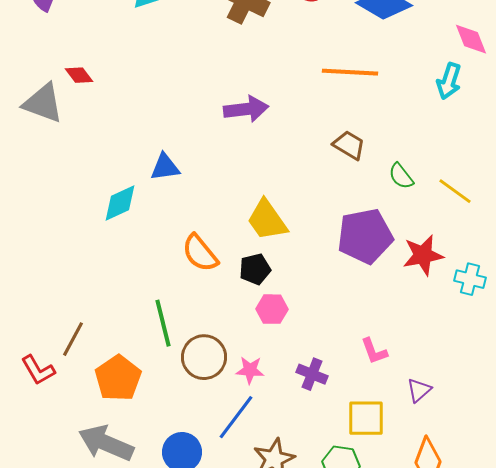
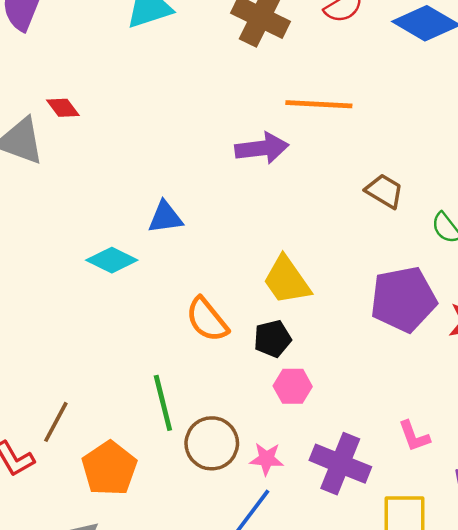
orange line: (350, 72) -> (319, 104), moved
cyan diamond: (120, 203) -> (112, 260), turned 51
purple cross: (312, 374) -> (340, 464), size x1.6

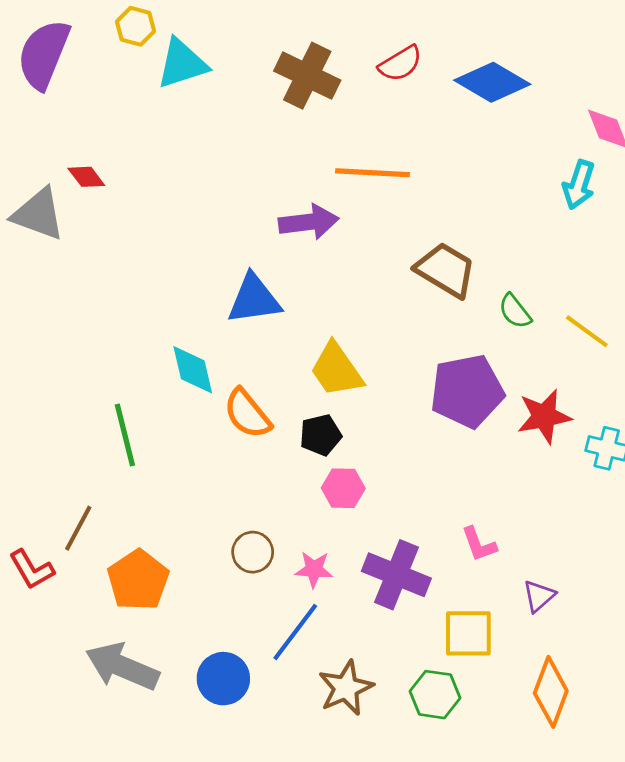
brown trapezoid: (384, 191) -> (446, 270), size x1.4
blue triangle: (165, 217) -> (254, 299), moved, size x1.4
cyan diamond: (112, 260) -> (193, 370), moved, turned 51
green line: (163, 403) -> (125, 435), moved
brown circle: (212, 443) -> (253, 552), size x0.7

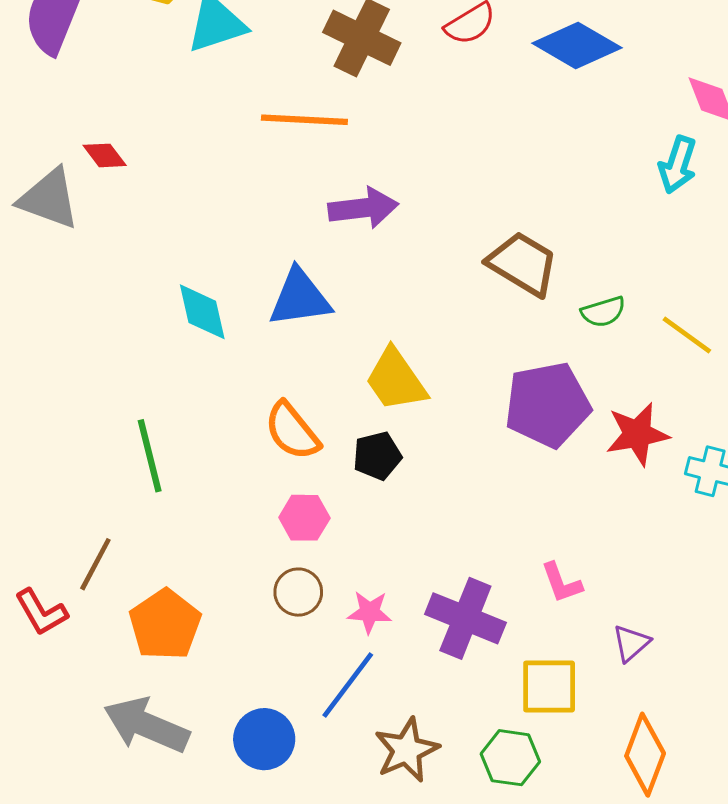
orange line: (372, 173) -> (304, 120), moved
green semicircle: (515, 311) -> (603, 312), turned -69
cyan diamond: (193, 370) -> (202, 312), moved
pink hexagon: (343, 488) -> (304, 518), moved

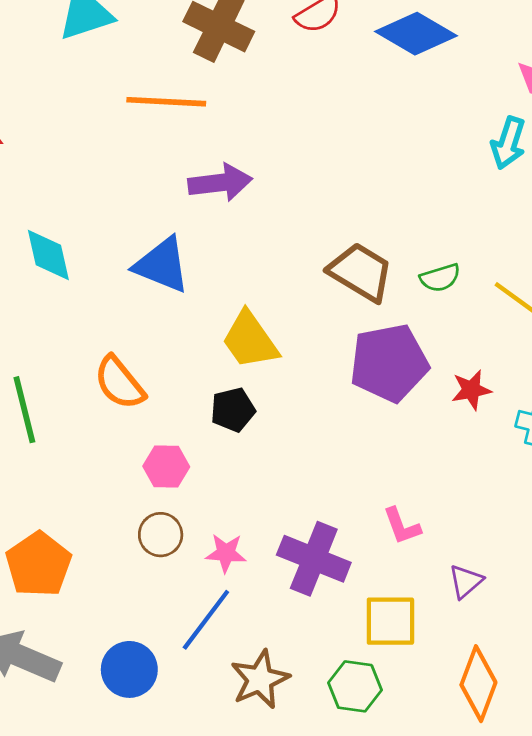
brown trapezoid: (523, 264) -> (361, 272), moved
blue triangle: (300, 298) -> (162, 265), turned 30
cyan diamond: (202, 312) -> (48, 255), moved
orange semicircle: (292, 431) -> (119, 383), moved
red star: (637, 434) -> (471, 390), size x0.7

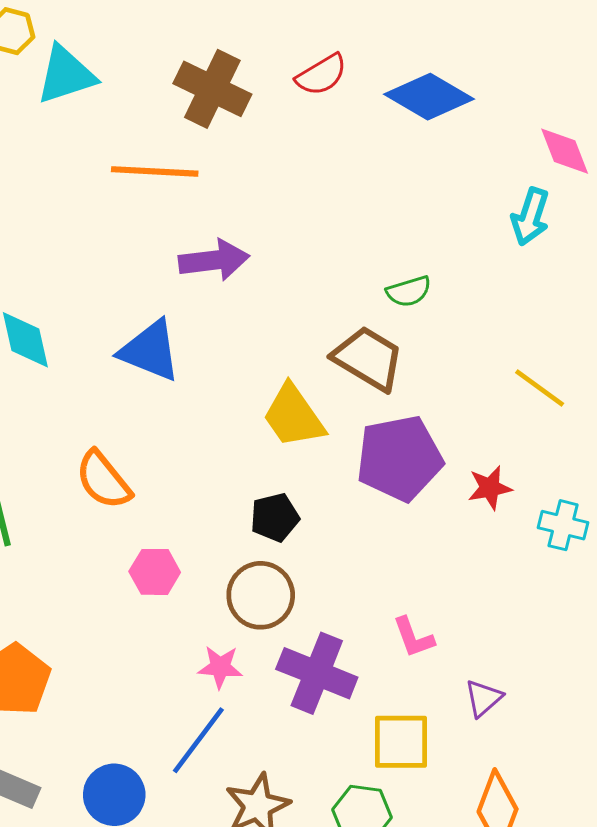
green semicircle: (440, 278) -> (409, 291), moved
yellow trapezoid: (250, 340) -> (293, 416), moved
black pentagon: (233, 410) -> (275, 517), moved
brown circle: (161, 535) -> (261, 595), moved, size x1.4

